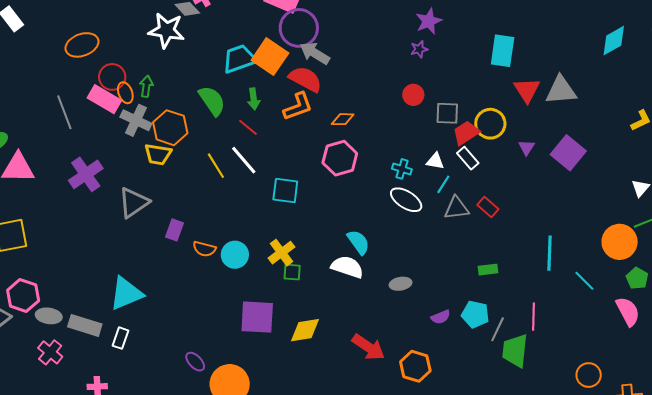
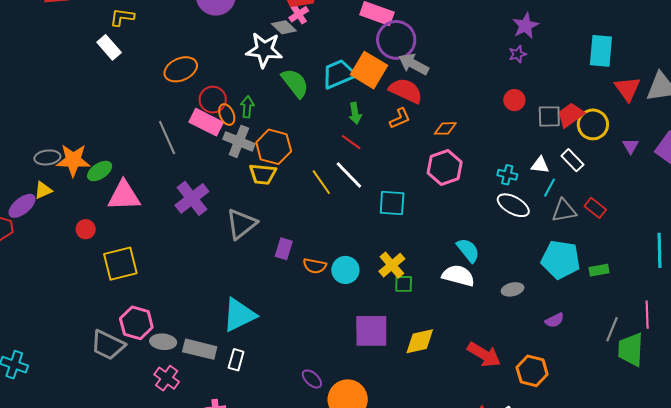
green semicircle: (212, 101) -> (295, 83), moved
orange L-shape: (298, 106) -> (400, 118), size x0.7
red trapezoid: (466, 133) -> (571, 115), moved
cyan pentagon: (475, 314) -> (561, 260), moved, size x1.4

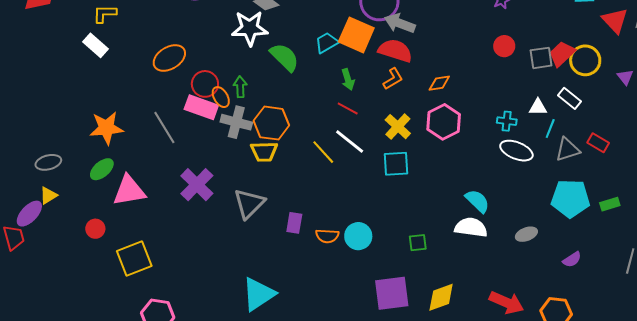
cyan trapezoid: (339, 74) -> (327, 43), size x0.7
orange star: (73, 160) -> (106, 128), moved
yellow cross: (392, 265) -> (398, 127), moved

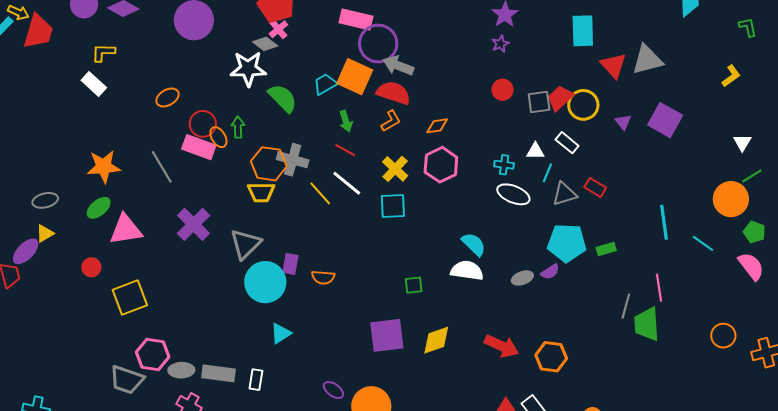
orange ellipse: (169, 58) -> (167, 98), size x0.7
gray cross: (236, 122) -> (293, 160), moved
cyan circle: (358, 236) -> (265, 282), moved, size x1.5
purple semicircle: (572, 259) -> (550, 272), moved
cyan triangle: (259, 294) -> (281, 333), moved, size x0.6

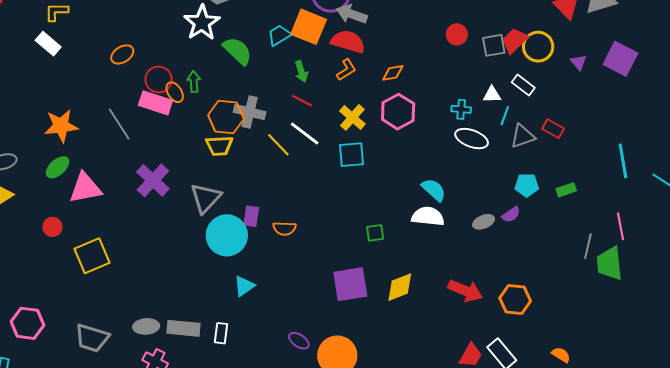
white star: (248, 69) -> (202, 23), turned -30
cyan pentagon: (567, 243) -> (527, 185), size x0.6
pink hexagon: (153, 354) -> (27, 323), moved

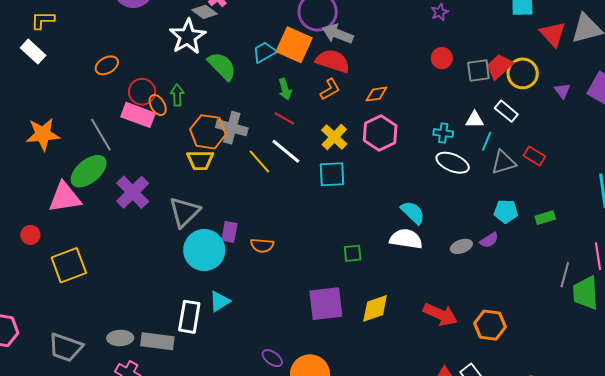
green ellipse: (58, 167) -> (89, 171), moved, size x1.5
white rectangle: (221, 333) -> (189, 317), moved, size x1.5

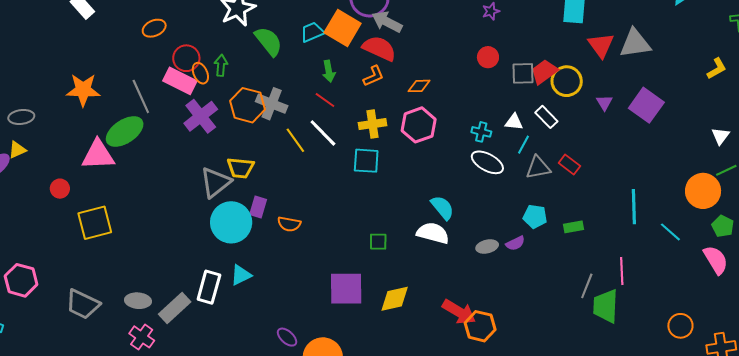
yellow cross: (334, 137) -> (373, 124), turned 32
yellow trapezoid: (200, 160) -> (241, 168), moved
purple cross: (133, 192) -> (201, 116), moved
orange hexagon: (490, 325) -> (480, 326), moved
gray rectangle: (157, 341) -> (175, 308), turned -56

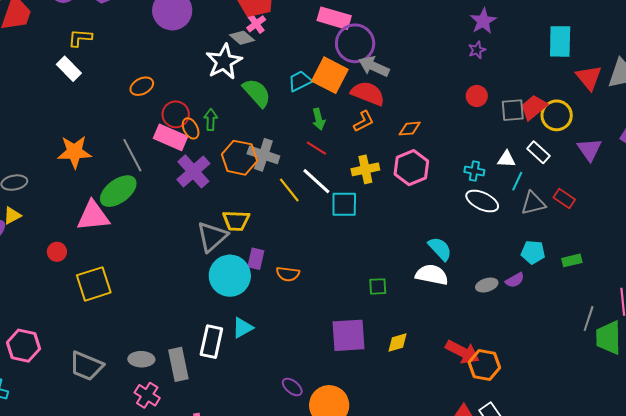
purple triangle: (604, 103) -> (589, 150), moved, size x1.5
cyan square: (366, 161) -> (344, 204), moved
yellow diamond: (395, 299) -> (397, 343), size x0.7
gray rectangle: (175, 308) -> (178, 364), turned -56

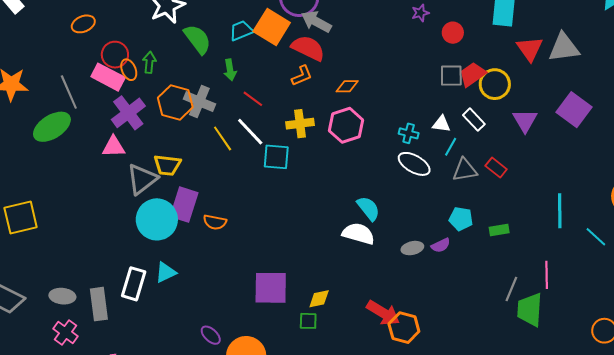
red circle: (477, 96) -> (453, 33), moved
green arrow: (319, 119) -> (230, 70), moved
pink triangle: (93, 216) -> (114, 147), moved, size x0.7
purple rectangle: (256, 259) -> (184, 205), size x1.6
green square: (378, 286) -> (308, 321), moved

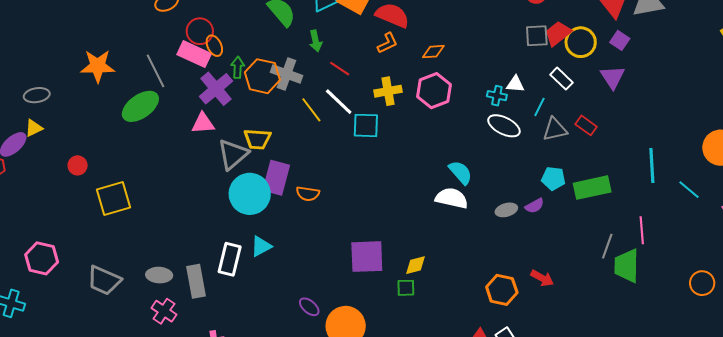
green arrow: (149, 62) -> (238, 67), moved
purple square: (574, 110) -> (620, 40), moved, size x0.6
white triangle: (441, 124) -> (515, 84), moved
green rectangle: (499, 230) -> (592, 188), size x1.8
red arrow: (383, 313) -> (542, 278), moved, size x0.7

